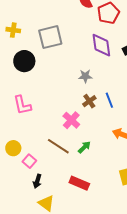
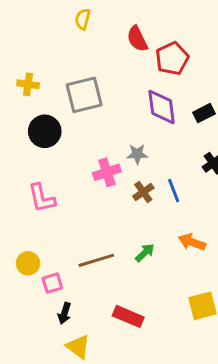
pink cross: (71, 120) -> (107, 172), moved, turned 30
brown line: (58, 146) -> (96, 260), turned -50
green arrow: (84, 147) -> (145, 253), moved
pink square: (29, 161) -> (52, 283), turned 32

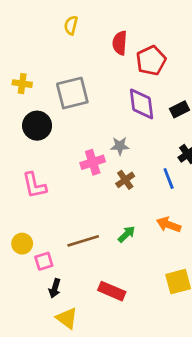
red semicircle: (137, 39) -> (120, 43), turned 30
blue line: (174, 190) -> (169, 178), moved

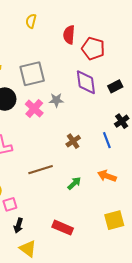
red pentagon: (151, 61) -> (93, 48), turned -30
gray star: (120, 146) -> (56, 100), moved
pink cross: (93, 162) -> (34, 109), moved, turned -30
brown line: (83, 241) -> (41, 170), moved

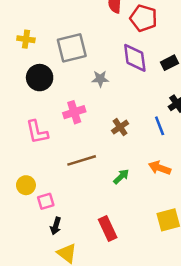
pink cross: (34, 109) -> (74, 112), moved, turned 30
red rectangle: (63, 228) -> (108, 228), turned 42

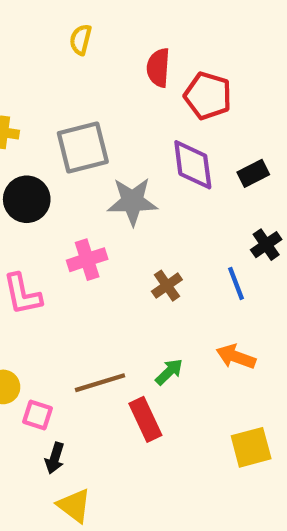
gray star: (100, 79) -> (132, 201), size x1.6
brown line: (82, 160) -> (100, 383), moved
pink square: (46, 201) -> (37, 415), turned 35
red rectangle: (108, 228) -> (145, 419), moved

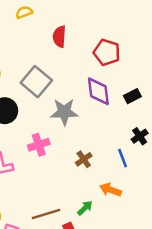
yellow semicircle: (81, 40) -> (24, 12), moved, turned 56
red semicircle: (158, 68) -> (59, 37), moved
gray square: (83, 147) -> (36, 82), turned -36
orange arrow: (236, 357) -> (110, 190), moved

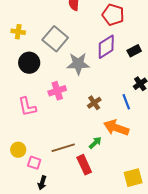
purple diamond: (98, 91) -> (106, 47), turned 65
orange arrow: (110, 190) -> (116, 128), size x1.4

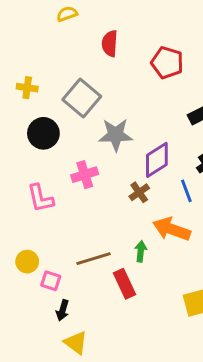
purple diamond: (106, 47) -> (157, 160), moved
green arrow: (95, 143) -> (141, 251), turned -40

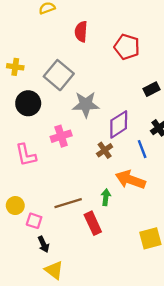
black arrow: (63, 310) -> (43, 244), turned -42

